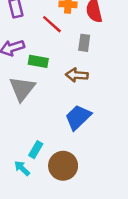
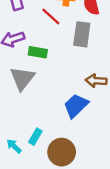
gray rectangle: (84, 43) -> (82, 34), size x1.5
brown arrow: (77, 75) -> (96, 81), moved
cyan arrow: (22, 168) -> (14, 146), moved

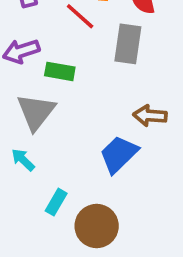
cyan arrow: (14, 146) -> (23, 160), moved

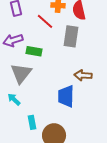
blue trapezoid: (119, 154) -> (66, 96), turned -45
cyan rectangle: (56, 202) -> (32, 122), turned -40

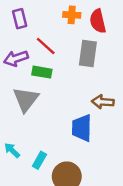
red line: (45, 21) -> (46, 46), moved
cyan arrow: (14, 99) -> (12, 150), moved
cyan rectangle: (32, 122) -> (39, 160), turned 40

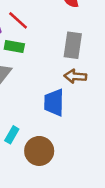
gray rectangle: (88, 53) -> (73, 45), moved

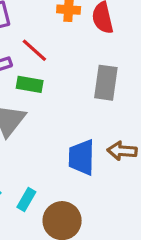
brown arrow: (75, 76) -> (122, 151), moved

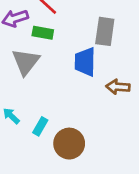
blue trapezoid: (82, 157) -> (85, 62), moved

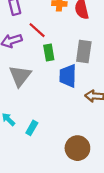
green rectangle: (43, 33) -> (49, 52), moved, turned 70
brown circle: (69, 144) -> (77, 148), moved

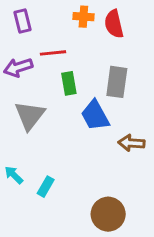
red line: (37, 30) -> (53, 53), turned -48
blue trapezoid: (68, 76) -> (95, 115), turned -30

